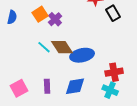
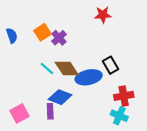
black rectangle: (113, 13) -> (111, 65), moved
blue semicircle: (12, 17) -> (12, 36), turned -32
blue diamond: (75, 86) -> (60, 97), moved, turned 30

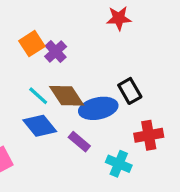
blue diamond: (60, 97) -> (40, 126), moved, turned 30
purple rectangle: (50, 111) -> (79, 142), moved, turned -48
cyan cross: (119, 116) -> (119, 164), moved

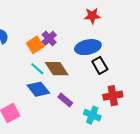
orange square: (32, 44) -> (35, 45), moved
blue ellipse: (98, 108) -> (88, 47), moved

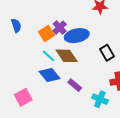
blue ellipse: (88, 47) -> (77, 36), moved

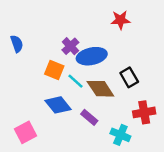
orange square: (46, 34) -> (54, 70), moved, turned -35
cyan line: (48, 56) -> (75, 81), moved
brown diamond: (67, 56) -> (100, 89), moved

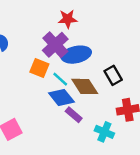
red star: (120, 20) -> (68, 19), moved
purple cross: (70, 46) -> (55, 45), size x1.5
blue diamond: (58, 105) -> (61, 98), moved

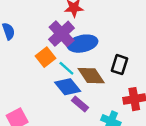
orange square: (39, 68) -> (46, 57), turned 30
black rectangle: (113, 75) -> (120, 65), turned 48

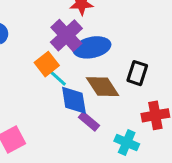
cyan line: (66, 68) -> (57, 78), moved
blue diamond: (68, 87) -> (74, 100), turned 30

